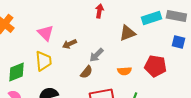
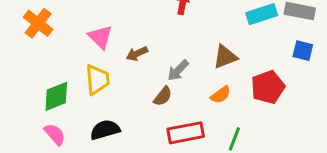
brown triangle: (127, 33) -> (225, 57), moved
red pentagon: (155, 66) -> (268, 87), turned -30
orange semicircle: (124, 71) -> (221, 95), turned -32

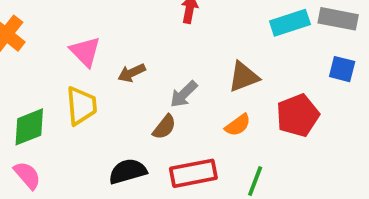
black semicircle: (105, 130) -> (128, 171), moved

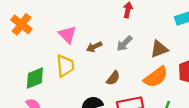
gray arrow: (184, 94) -> (124, 43), moved
orange semicircle: (238, 125) -> (156, 77), size x1.6

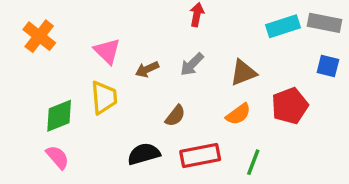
orange semicircle: (156, 77) -> (238, 114), size x0.7

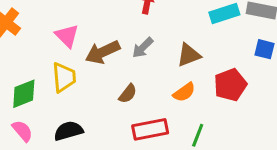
brown arrow: (147, 69) -> (103, 52), size x1.6
black semicircle: (144, 154) -> (68, 131), moved

